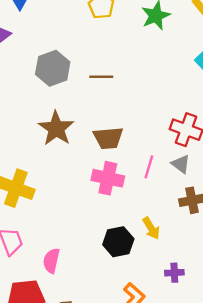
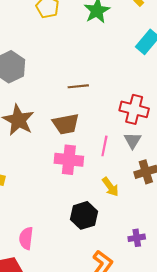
brown line: (101, 77) -> (78, 86), moved
gray triangle: (181, 164) -> (133, 140), turned 30
yellow arrow: (151, 228) -> (110, 187), moved

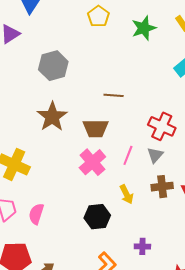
pink cross: (69, 160) -> (92, 162), turned 32
pink semicircle: (26, 238) -> (36, 214), moved

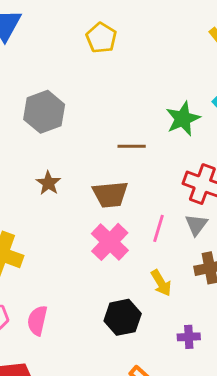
green star: (144, 28) -> (183, 119), moved
brown star: (52, 117) -> (48, 183), size x0.6
purple cross: (142, 246) -> (189, 337), moved

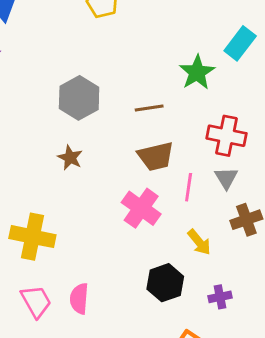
gray hexagon: (44, 112) -> (79, 98), moved
brown trapezoid: (110, 194) -> (156, 156), moved
purple cross: (189, 337) -> (220, 297), moved

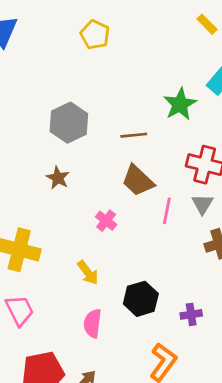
brown trapezoid: (156, 156) -> (138, 181), turned 54
pink cross: (141, 208) -> (106, 221), moved, size x0.6
yellow arrow: (199, 242) -> (88, 273), moved
pink semicircle: (79, 299) -> (93, 323), moved

